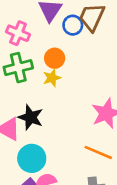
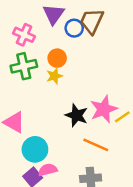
black star: (31, 117) -> (77, 115), moved

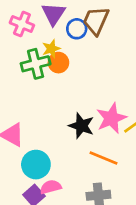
pink cross: (24, 35) -> (22, 24), moved
green cross: (24, 66) -> (36, 64), moved
yellow star: (54, 76) -> (51, 49), moved

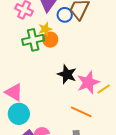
black star: (81, 126) -> (67, 74), moved
cyan circle: (36, 165) -> (19, 114), moved

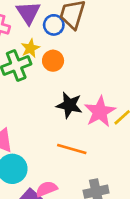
orange circle: (50, 40) -> (53, 61), moved
orange line: (81, 112) -> (72, 149), moved

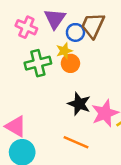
yellow star: (30, 48) -> (64, 51), moved

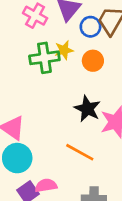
yellow star: (64, 51) -> (64, 50), moved
orange circle: (70, 63) -> (93, 61), moved

